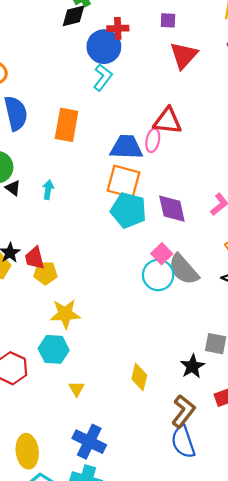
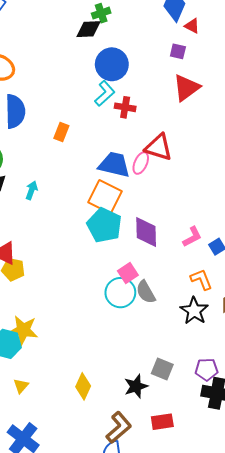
red cross: (118, 28) -> (125, 107), moved
orange rectangle: (67, 125) -> (61, 132), size x0.6
gray semicircle: (184, 269) -> (146, 292), size x0.7
yellow star: (65, 314) -> (23, 330), moved

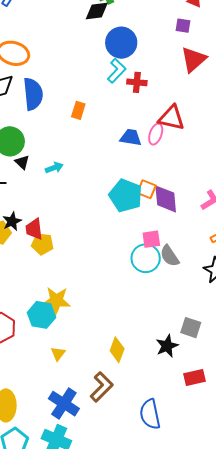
blue trapezoid: (114, 165) -> (131, 137), size x0.7
cyan arrow: (32, 190) -> (54, 168), turned 54
orange square: (105, 197) -> (147, 189), moved, size x0.6
pink square: (128, 273) -> (151, 239), turned 30
brown L-shape: (119, 428) -> (102, 387), moved

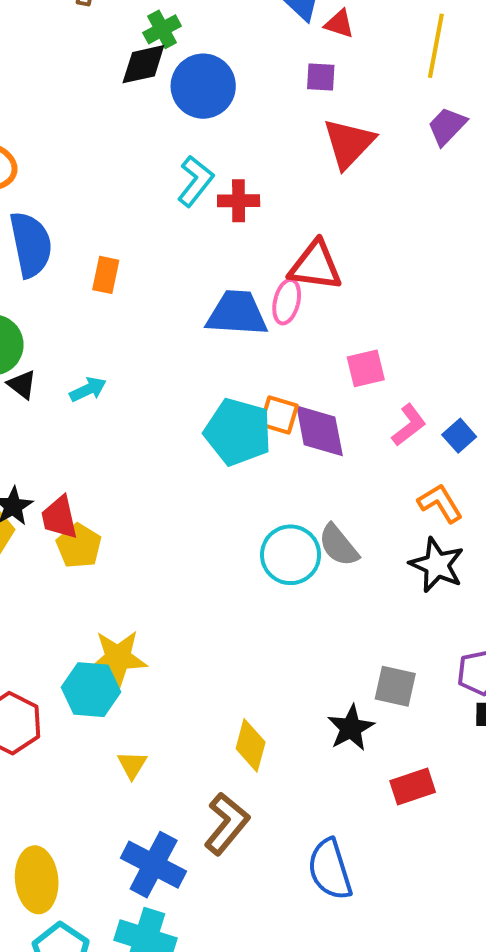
blue circle: (121, 43) -> (203, 86), moved
orange rectangle: (78, 110) -> (106, 275), moved
blue trapezoid: (131, 137) -> (237, 313), size x1.4
pink square: (151, 239) -> (366, 368), moved
yellow pentagon: (42, 244) -> (79, 546), turned 30

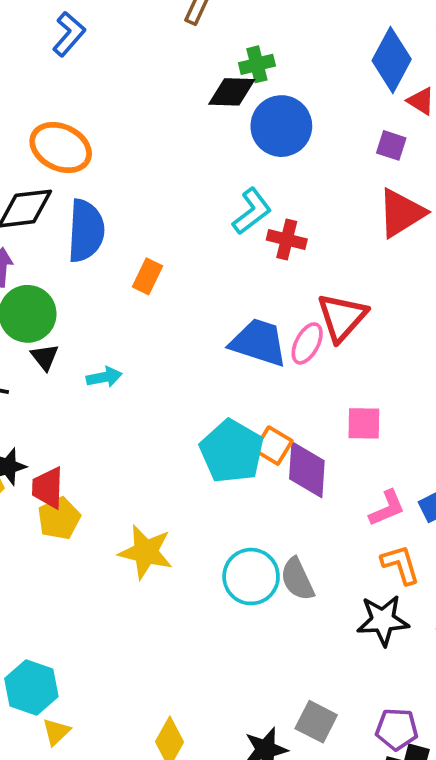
red triangle: (315, 266) -> (342, 317), turned 50
pink L-shape: (409, 425) -> (387, 508), moved
black star: (437, 565) -> (383, 620), turned 30
yellow star: (118, 658) -> (146, 552), moved
cyan hexagon: (91, 690) -> (31, 688), moved

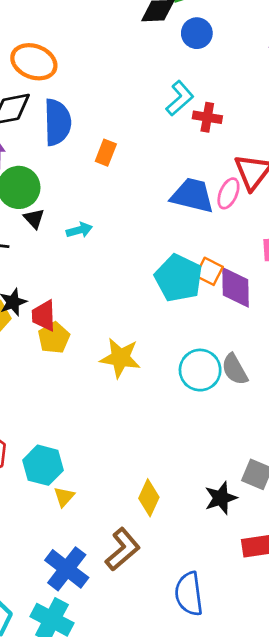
blue circle: (281, 126) -> (197, 33), size x0.7

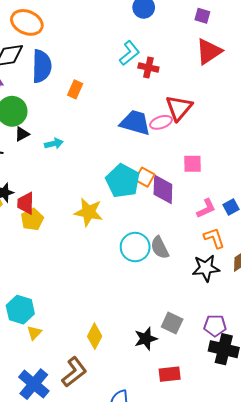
pink ellipse: (228, 193) -> (161, 122), turned 45
black triangle: (34, 219) -> (22, 134), turned 42
yellow star: (120, 358) -> (89, 212), moved

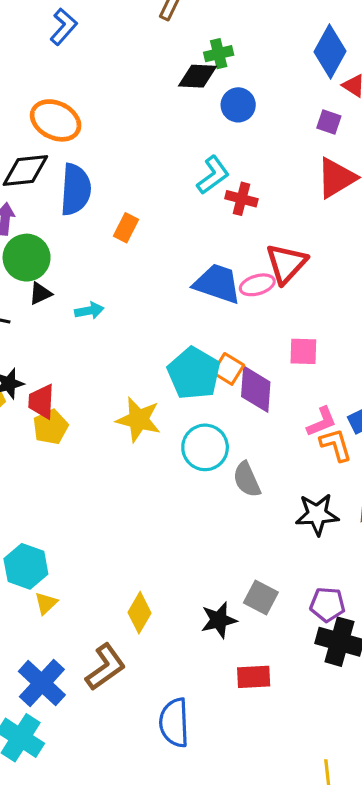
orange L-shape: (214, 238) -> (336, 445), moved
cyan circle: (135, 247) -> (205, 447), moved

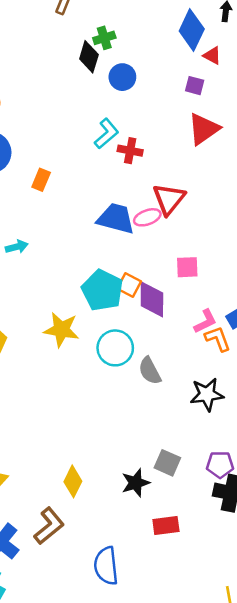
black diamond: (197, 76) -> (89, 57), turned -72

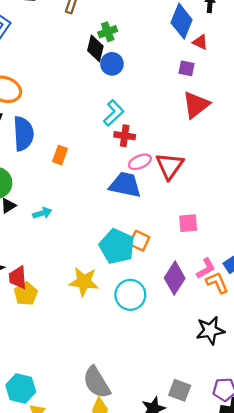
blue circle: (122, 77) -> (112, 64), moved
red cross: (130, 151) -> (125, 136), moved
pink ellipse: (147, 217) -> (140, 162), moved
purple diamond: (152, 299) -> (175, 278), moved, turned 36
gray semicircle: (150, 371) -> (97, 382), moved, size x1.4

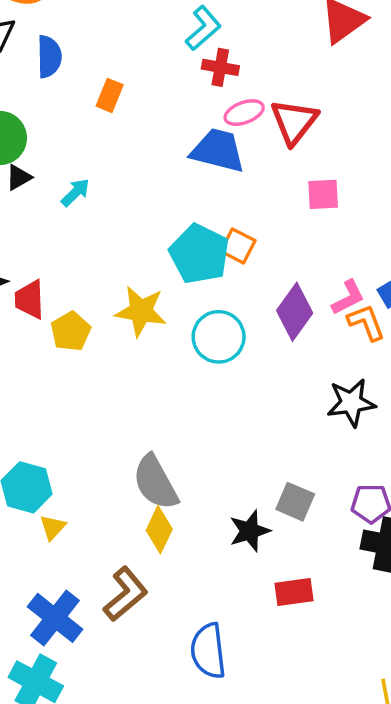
blue semicircle: (23, 134) -> (49, 57), size x0.7
cyan arrow: (42, 213) -> (75, 192), turned -30
pink square: (188, 223) -> (323, 194), moved
yellow pentagon: (26, 294) -> (71, 331), moved

